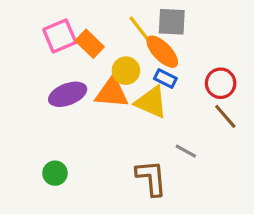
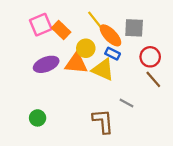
gray square: (172, 22) -> (134, 28), moved

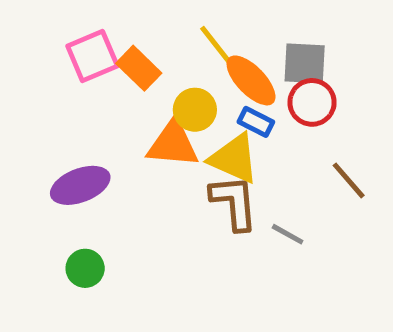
red circle: (150, 57) -> (312, 102), moved
purple ellipse: (46, 64) -> (80, 185), moved
brown L-shape: (103, 121) -> (234, 202), moved

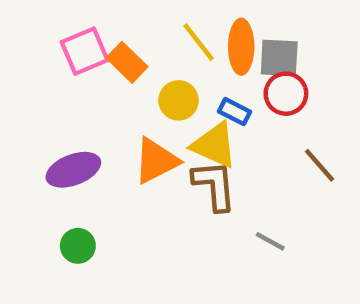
orange ellipse: (251, 80) -> (241, 47), moved, turned 44
orange triangle: (173, 144) -> (156, 161), moved, turned -32
gray line: (288, 234) -> (270, 241), moved

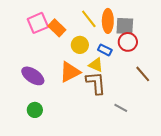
yellow triangle: (214, 145) -> (96, 65), size x0.7
purple ellipse: (73, 170) -> (33, 76), turned 55

